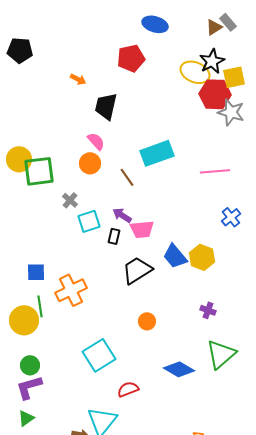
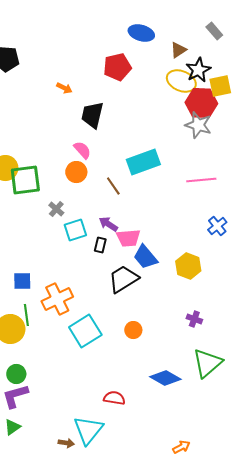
brown triangle: (214, 27) -> (178, 50), moved
gray star: (231, 112) -> (198, 125), moved
blue trapezoid: (175, 256) -> (145, 257), moved
cyan square: (99, 355) -> (85, 331), moved
red semicircle: (128, 389) -> (114, 398), turned 30

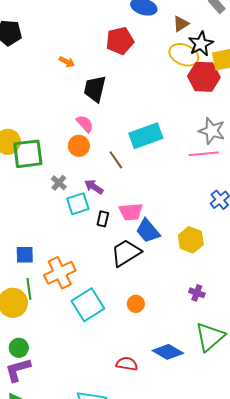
gray star: (198, 125) -> (212, 131), moved
purple arrow: (108, 224) -> (94, 187), moved
red semicircle: (114, 398) -> (127, 364), moved

